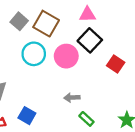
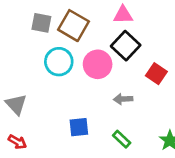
gray square: (19, 21) -> (41, 23), turned -30
gray arrow: (72, 98) -> (123, 99), moved
blue square: (27, 116) -> (79, 127), moved, turned -36

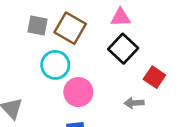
pink circle: (98, 64) -> (78, 92), moved
gray arrow: (123, 99) -> (134, 103), moved

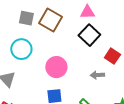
cyan circle: (55, 65) -> (21, 49), moved

